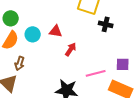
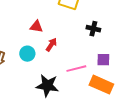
black cross: (106, 24) -> (93, 29), moved
cyan circle: (33, 34) -> (27, 54), moved

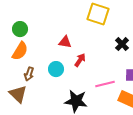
black cross: (93, 29) -> (122, 44), turned 32

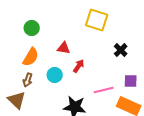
green circle: (20, 29) -> (32, 28), moved
orange semicircle: (20, 51) -> (31, 57), moved

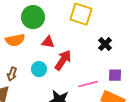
green circle: (32, 28) -> (33, 17), moved, size x1.5
orange semicircle: (31, 57) -> (15, 40), moved, turned 48
red arrow: (79, 66) -> (63, 60), size x1.5

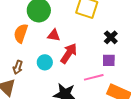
orange semicircle: (15, 40) -> (21, 33), turned 120
purple square: (115, 75) -> (109, 60), moved

